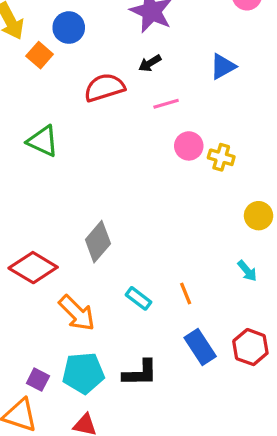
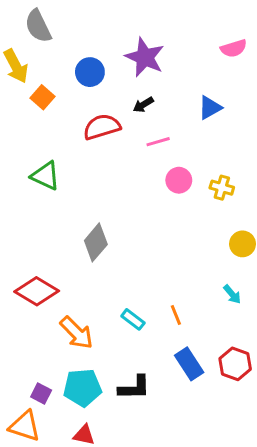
blue circle: (69, 28) -> (90, 72), moved
yellow cross: (221, 157) -> (222, 188), moved
gray diamond: (98, 242) -> (96, 242), moved

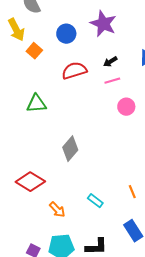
black arrow: (143, 105) -> (110, 62), moved
green triangle: (45, 176) -> (36, 104), turned -30
orange line: (176, 315) -> (132, 192), moved
orange arrow: (77, 333) -> (57, 210), size x0.7

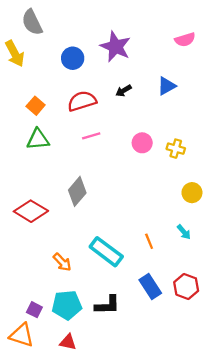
orange square: (34, 51) -> (36, 106), moved
pink line: (112, 81) -> (91, 136), moved
red diamond: (30, 182) -> (31, 211), moved
cyan rectangle: (95, 201) -> (106, 252), size x1.8

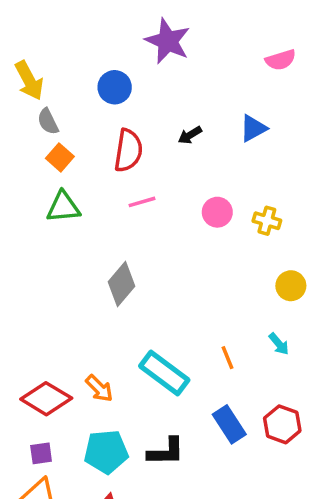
gray semicircle: (32, 22) -> (48, 121), moved, size x0.7
purple star: (115, 47) -> (168, 41), moved
red semicircle: (82, 101) -> (128, 151), turned 116
red diamond: (31, 211) -> (46, 399), moved
purple square: (34, 310) -> (41, 453), moved, turned -35

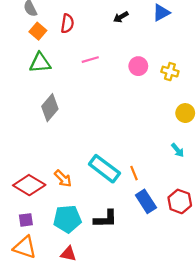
red semicircle: (128, 151) -> (67, 24), moved, size x0.7
gray diamond: (121, 284) -> (50, 108), moved
orange line: (228, 358) -> (134, 173), moved

